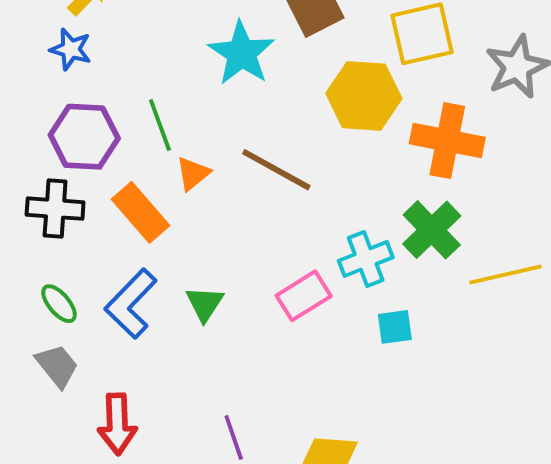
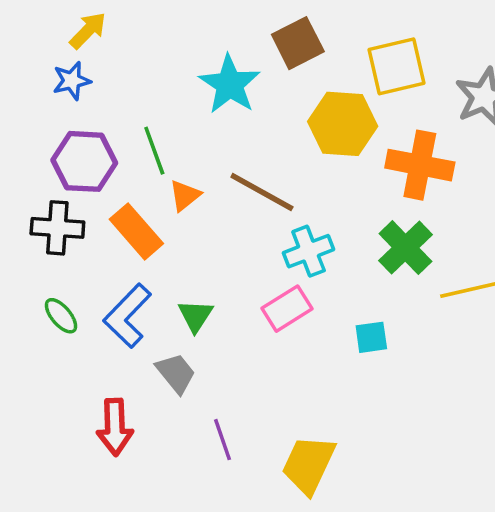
blue star: (71, 49) -> (72, 81), turned -30
cyan cross: (366, 259) -> (309, 251), moved
gray trapezoid: (57, 366) -> (176, 373), moved

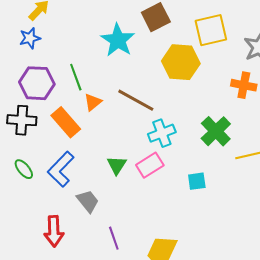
orange cross: (420, 165) -> (244, 85), moved, size x0.7
green triangle: (196, 316) -> (117, 165), moved

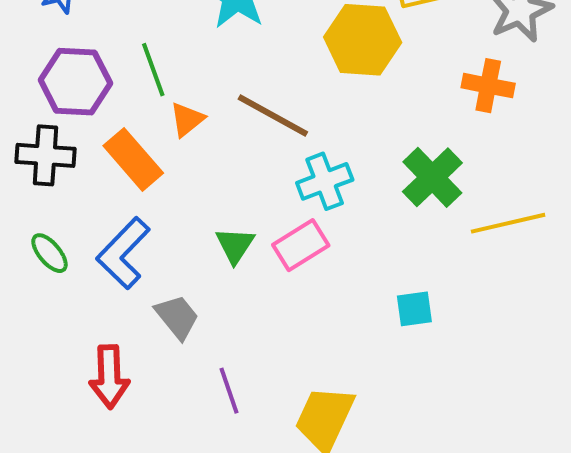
cyan square: (197, 181) -> (414, 309), moved

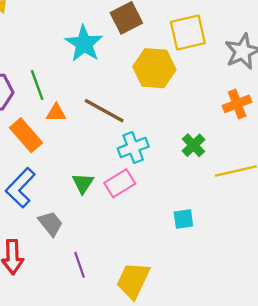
orange cross: (488, 86) -> (237, 104), moved, turned -32
orange triangle: (187, 120) -> (56, 113), turned 40
green cross: (432, 177) -> (193, 145), size x0.7

